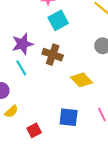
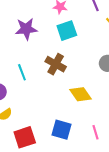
purple star: (22, 44) -> (26, 29), moved
red square: (34, 130) -> (25, 137), size x1.5

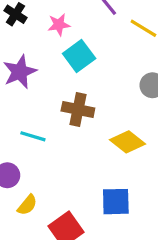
cyan line: (22, 72) -> (33, 136), turned -35

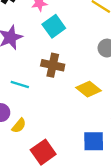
blue square: (116, 202) -> (94, 141), moved
yellow semicircle: (27, 205) -> (19, 126), moved

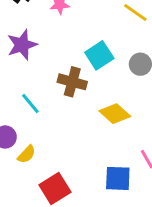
cyan square: (54, 26) -> (99, 55), moved
cyan line: (20, 84) -> (30, 103), turned 30

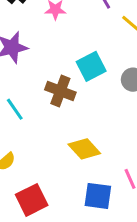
yellow diamond: (115, 114) -> (84, 149), moved

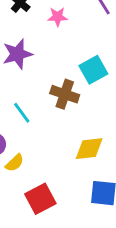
yellow diamond: (84, 149) -> (89, 149), turned -52

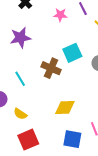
pink star: (58, 17) -> (60, 15), moved
yellow semicircle: (15, 163) -> (20, 114), moved, turned 72

